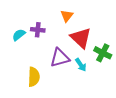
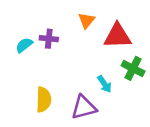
red triangle: (81, 38) -> (117, 36), moved, turned -45
purple triangle: (60, 58) -> (84, 107), moved

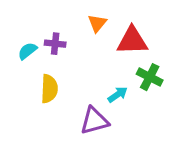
cyan arrow: (105, 84) -> (118, 95), turned -90
yellow semicircle: (44, 100) -> (49, 89), moved

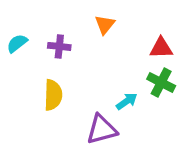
red triangle: (132, 41) -> (161, 48), moved, size x0.7
cyan semicircle: (27, 51) -> (17, 43), moved

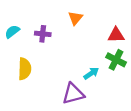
yellow semicircle: (53, 95) -> (25, 69), moved

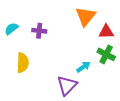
orange triangle: (75, 18) -> (86, 16), moved, size x1.5
purple triangle: (73, 94) -> (67, 85), turned -30

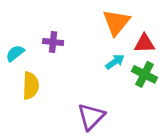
cyan semicircle: (11, 29) -> (15, 53), moved
cyan arrow: (83, 67) -> (115, 62), moved

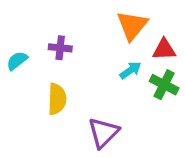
yellow semicircle: (31, 86) -> (57, 99), moved

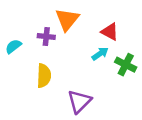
orange triangle: (132, 25) -> (67, 19), moved
red triangle: (164, 49) -> (110, 32), moved, turned 30

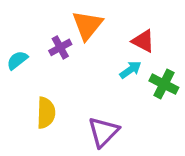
purple cross: (46, 37) -> (60, 47), turned -35
yellow semicircle: (44, 76) -> (46, 113), moved

